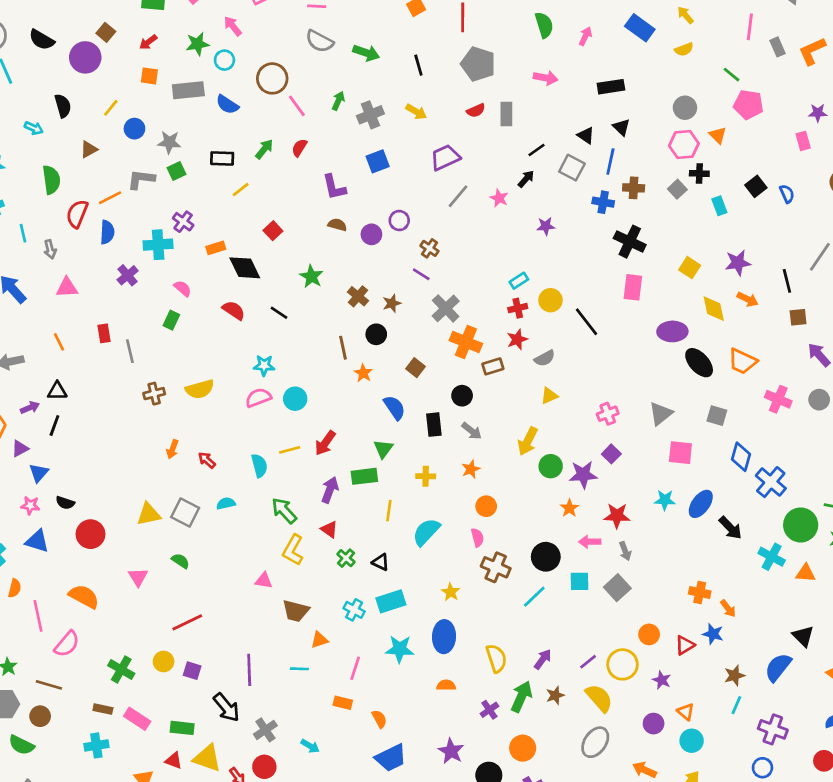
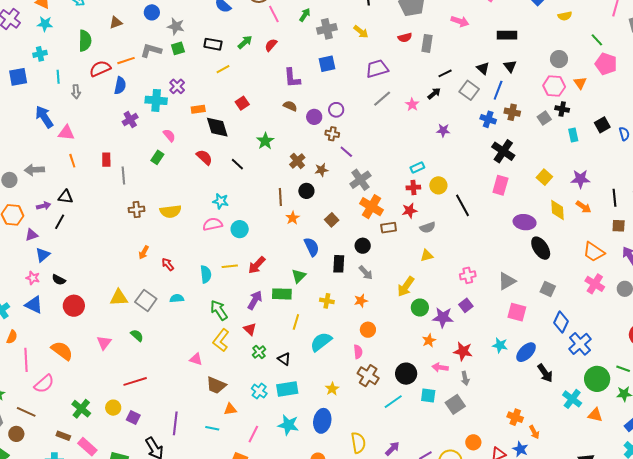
red semicircle: (77, 214) -> (100, 69), turned 35
brown cross: (429, 248) -> (332, 134), moved, turned -32
pink triangle: (67, 288) -> (66, 133), moved
orange trapezoid: (742, 361) -> (594, 252), moved

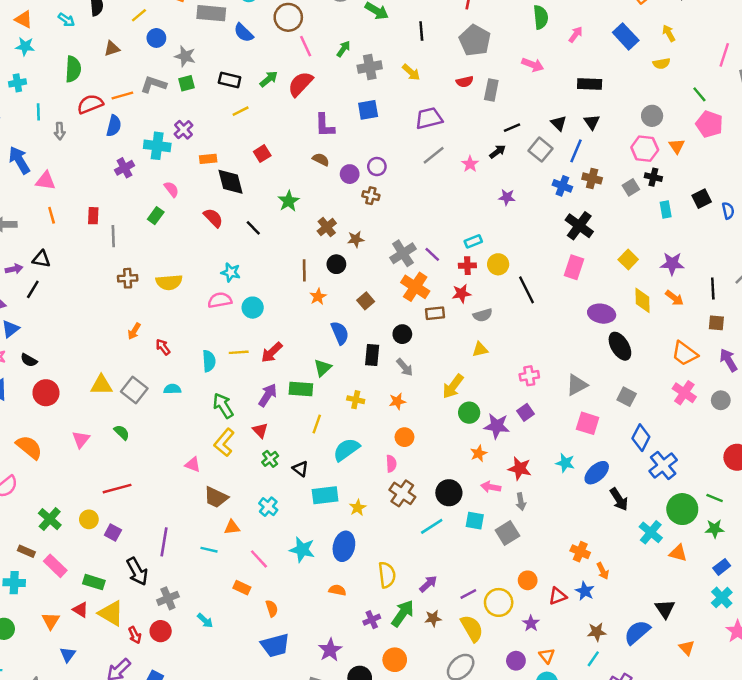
red semicircle: (271, 45) -> (300, 84), size x1.6
purple line: (346, 152) -> (432, 254), moved
cyan rectangle: (287, 389) -> (325, 495), moved
pink line: (253, 434) -> (259, 559), turned -72

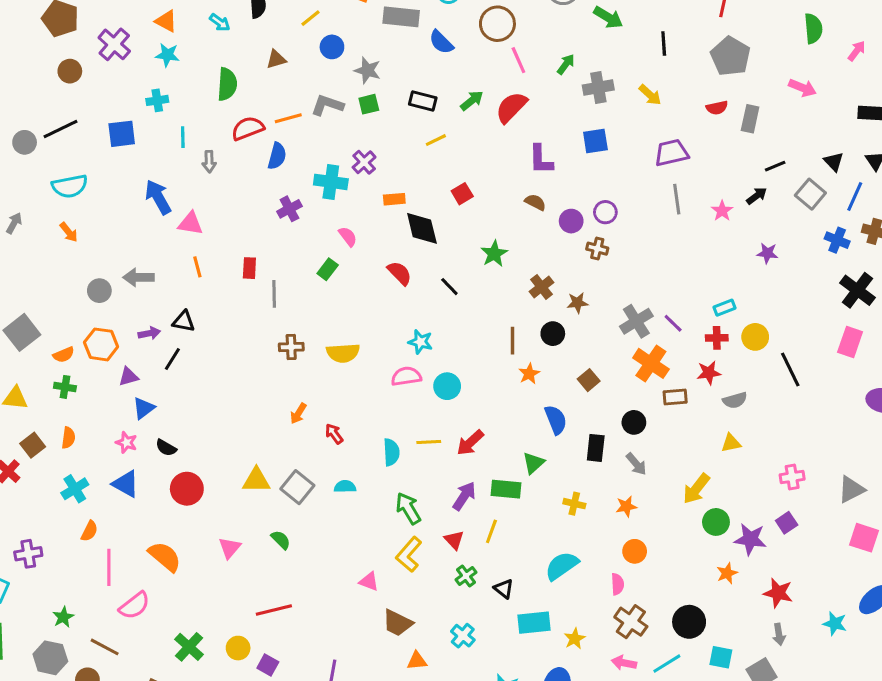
gray line: (434, 155) -> (677, 199), turned -60
yellow line: (317, 424) -> (491, 531), moved
cyan star: (565, 463) -> (835, 624), moved
pink arrow: (491, 487) -> (624, 663), moved

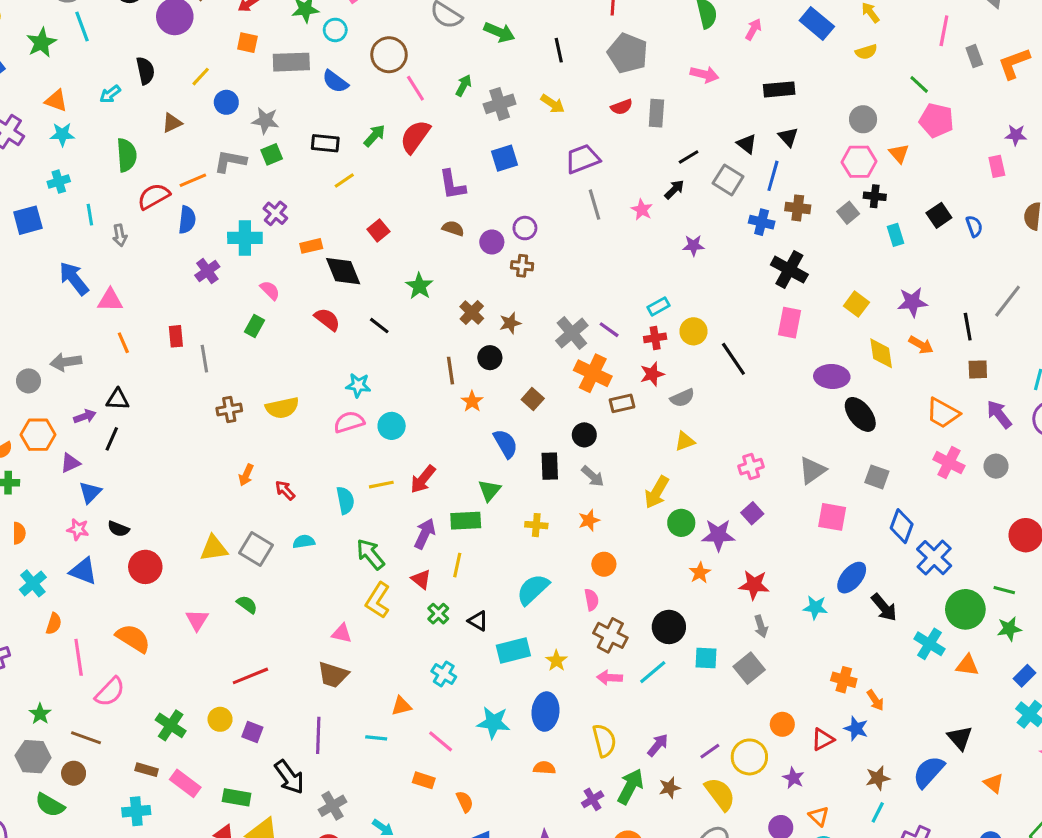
cyan arrow: (220, 22) -> (110, 94), turned 115
brown trapezoid: (397, 623) -> (333, 675), moved

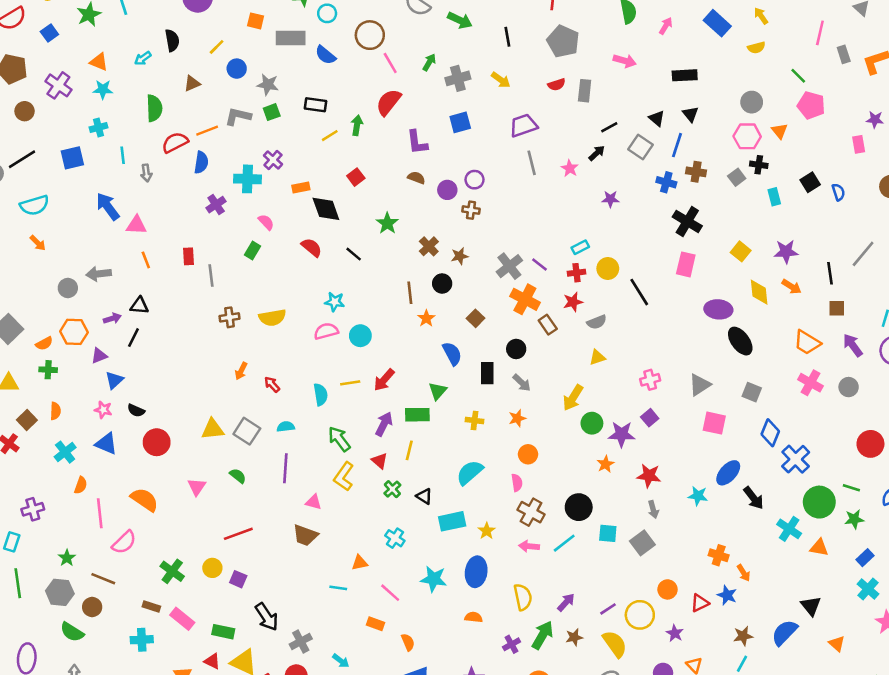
green arrow: (374, 136) -> (357, 125), moved, turned -36
brown rectangle: (622, 403) -> (548, 325), turned 66
purple line: (318, 735) -> (285, 468), moved

